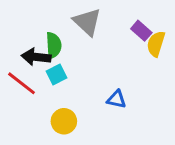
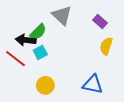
yellow semicircle: (156, 44) -> (106, 46), moved
green semicircle: (54, 45) -> (38, 32), turned 48
blue triangle: (116, 99) -> (93, 84), moved, size x1.5

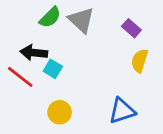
green semicircle: (38, 32) -> (50, 17), moved
cyan square: (40, 52) -> (53, 69), turned -32
blue triangle: (93, 84) -> (122, 111), turned -30

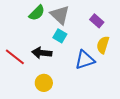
black arrow: (34, 53) -> (42, 53), moved
cyan square: (53, 69) -> (60, 36), moved
blue triangle: (122, 111) -> (85, 60), moved

